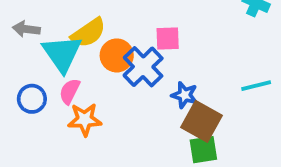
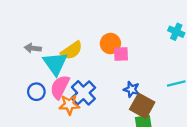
orange circle: (117, 55) -> (110, 44), moved
blue cross: (143, 67) -> (83, 93), moved
pink semicircle: (70, 91) -> (60, 87), size x1.5

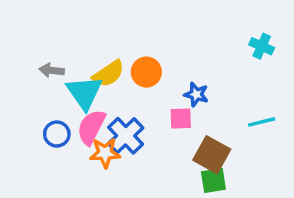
orange circle: (110, 44) -> (146, 72), moved
pink square: (121, 54) -> (181, 119), moved
blue star: (132, 89) -> (196, 94), moved

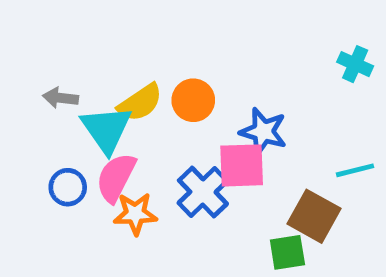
blue star: (196, 94) -> (263, 132), size x1.4
pink square: (181, 119) -> (242, 165), size x1.5
blue cross: (126, 136) -> (203, 192), moved
brown square: (212, 155) -> (314, 216), moved

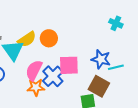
blue star: (263, 132) -> (101, 59), moved
pink semicircle: (116, 178) -> (34, 70), moved
orange star: (135, 214) -> (36, 87), moved

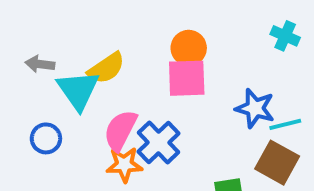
orange circle: (49, 38) -> (189, 48), moved
pink square: (69, 65) -> (187, 78), moved
brown square: (99, 86) -> (277, 163), moved

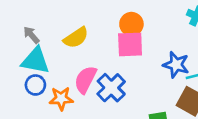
gray arrow: (40, 64) -> (31, 35), turned 42
cyan triangle: (78, 90) -> (35, 61), moved, turned -44
orange star: (124, 165) -> (61, 98), moved

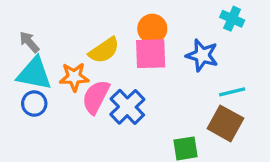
yellow semicircle: (76, 38) -> (104, 50), moved
blue star: (176, 65) -> (202, 55), moved
orange star: (61, 98) -> (74, 77), moved

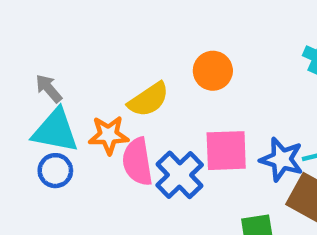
pink square: (151, 54) -> (226, 151), moved
blue star: (202, 55) -> (282, 159), moved
pink semicircle: (96, 97) -> (137, 162), turned -36

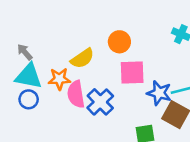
pink square: (226, 151) -> (132, 72), moved

